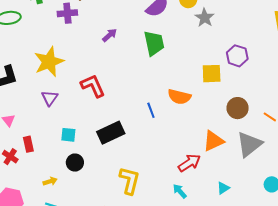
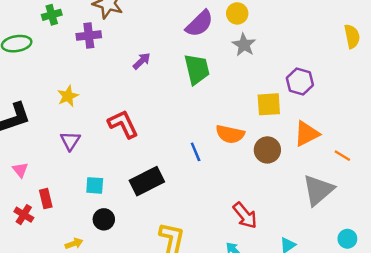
gray star: (205, 18) -> (244, 45), moved
yellow star: (49, 62) -> (68, 96), size x0.6
brown circle: (238, 108) -> (267, 150), moved
orange triangle: (213, 141) -> (307, 134), moved
red arrow: (189, 163) -> (245, 215), turned 85

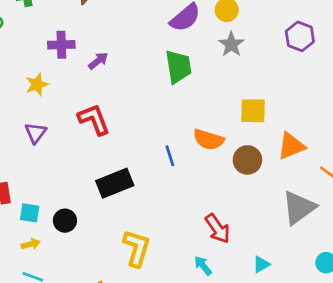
purple cross: (89, 36) -> (61, 45), moved
purple arrow: (142, 61) -> (98, 61), moved
purple hexagon: (300, 81) -> (300, 36), moved
cyan square: (95, 185) -> (30, 213), moved

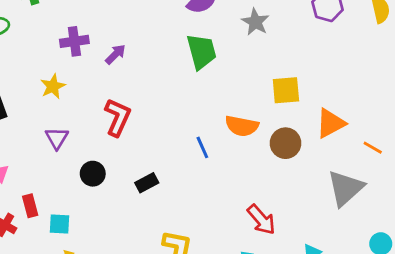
red L-shape: (94, 119) -> (118, 117), turned 51
black rectangle: (115, 183) -> (147, 183), size x0.6
black circle: (65, 221) -> (93, 174), moved

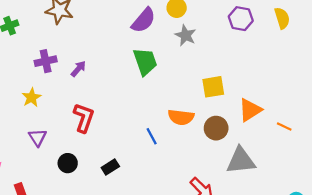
gray triangle: (345, 188) -> (241, 161), moved, turned 40

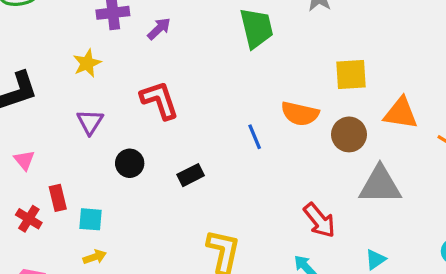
orange triangle: (250, 110) -> (401, 113), turned 35
red L-shape: (84, 118) -> (160, 100), turned -44

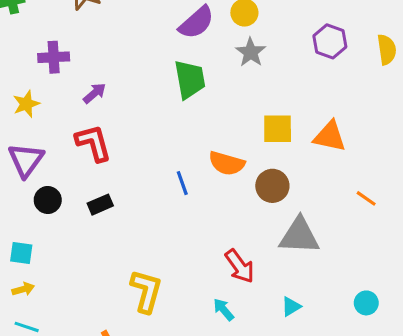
purple arrow: (159, 29) -> (95, 93), moved
orange triangle: (401, 113) -> (330, 136), moved
purple triangle: (90, 122) -> (26, 160), size x1.4
black circle: (130, 163) -> (48, 200), moved
black rectangle: (191, 175) -> (100, 205), moved

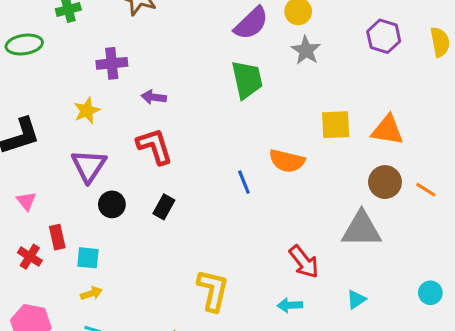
purple arrow: (95, 93) -> (154, 97), turned -130
brown circle: (272, 186) -> (385, 182), moved
black rectangle: (100, 205) -> (164, 207), turned -35
cyan arrow: (224, 310) -> (290, 305), turned -50

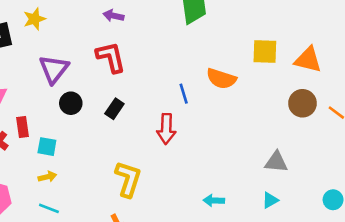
yellow star: (87, 111) -> (34, 19), moved
gray triangle: (362, 229) -> (276, 162), moved, size x0.7
red arrow: (304, 262) -> (166, 129), moved, turned 36
yellow L-shape: (213, 290) -> (128, 179), moved

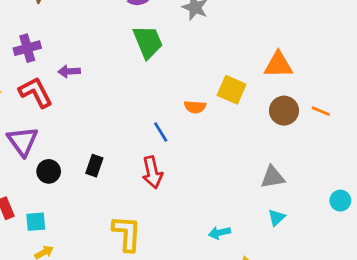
yellow square: (265, 52) -> (232, 90), moved, turned 36
red L-shape: (111, 57) -> (36, 92), moved
orange semicircle: (221, 79) -> (195, 107), size x0.7

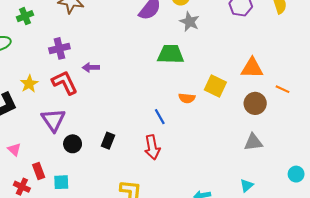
green trapezoid: (148, 42) -> (171, 54), moved, turned -68
orange line: (321, 111) -> (283, 89), moved
gray triangle: (273, 177) -> (253, 142), moved

